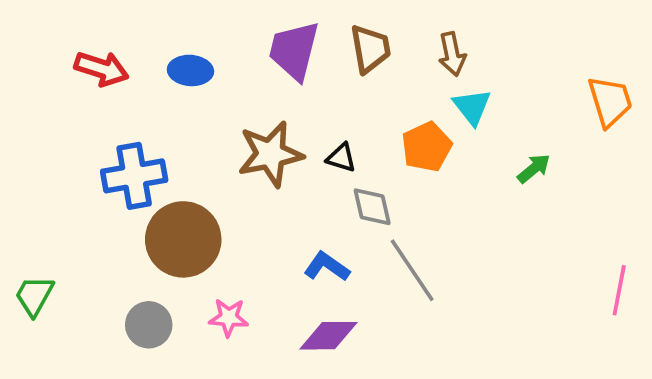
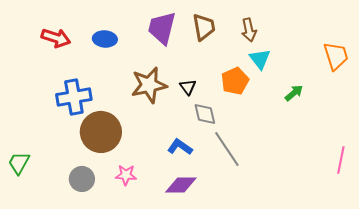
black triangle: (341, 158) -> (188, 87), turned 36

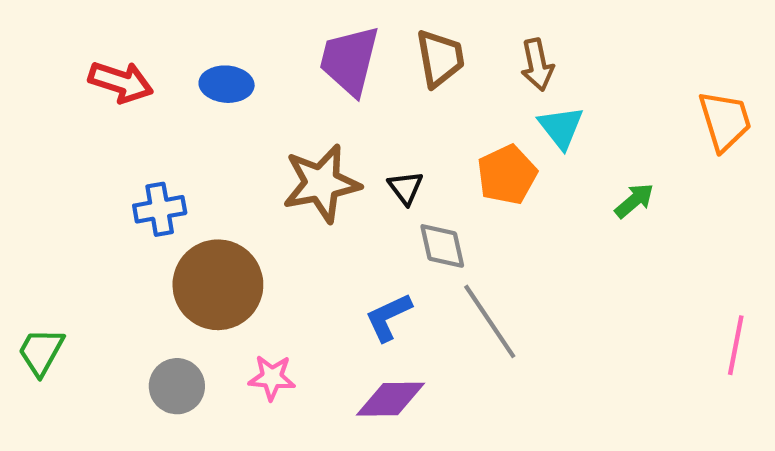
blue cross: (74, 97) -> (160, 209), size x0.7
blue L-shape: (180, 147) -> (388, 317), turned -60

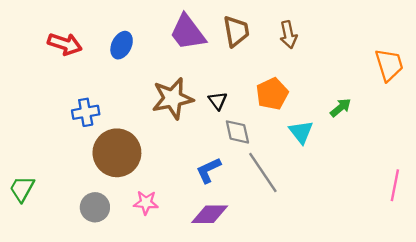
purple trapezoid: (350, 60) -> (188, 32), turned -51
blue ellipse: (227, 84) -> (122, 45), turned -68
cyan triangle: (561, 127) -> (301, 132), moved

